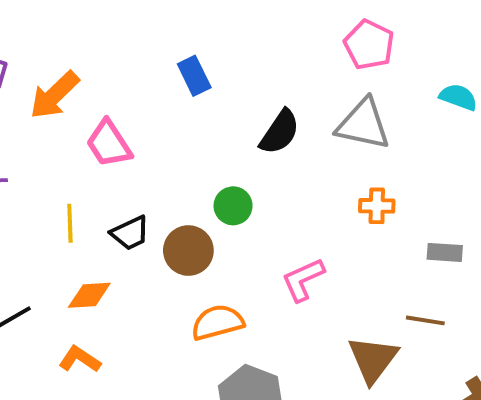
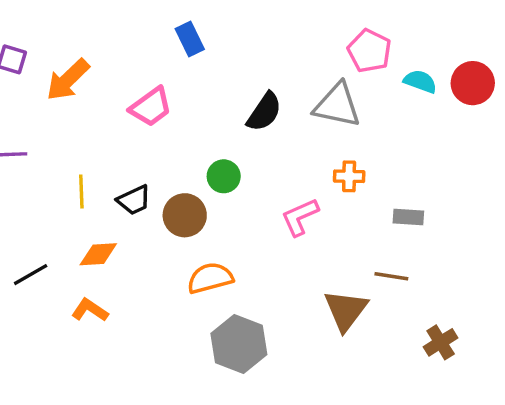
pink pentagon: (369, 45) -> (369, 51), moved
blue rectangle: (194, 76) -> (190, 39), moved
pink trapezoid: (109, 144) -> (151, 107), moved, turned -93
pink L-shape: (303, 280) -> (300, 217), moved

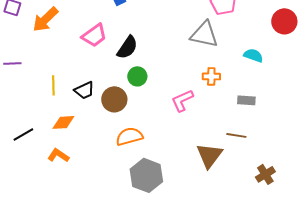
cyan semicircle: (420, 81) -> (253, 55), moved
black semicircle: (264, 112) -> (127, 47), moved

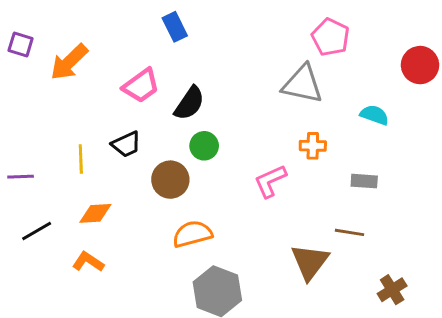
purple line: (12, 63) -> (21, 177), moved
black trapezoid: (84, 90) -> (126, 144), moved

